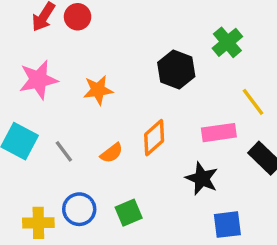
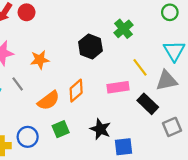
gray line: (64, 151) -> (18, 84), moved
orange semicircle: (112, 153) -> (49, 100), size x1.5
black star: (202, 179) -> (100, 129), moved
green square: (129, 213) -> (61, 129), moved

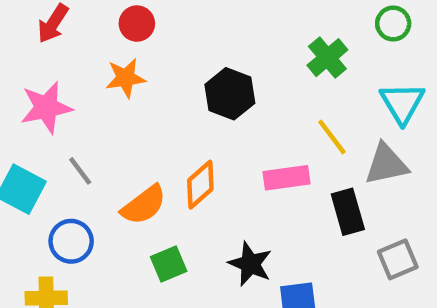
red circle: (27, 12) -> (137, 24), moved
green cross: (124, 29) -> (327, 58), moved
orange star: (40, 60) -> (126, 78), moved
black rectangle: (148, 104) -> (348, 212), turned 30
blue circle: (28, 137) -> (71, 241), moved

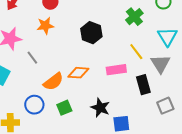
gray triangle: (386, 164) -> (160, 64), turned -50
gray line: (80, 171) -> (32, 58), moved
orange diamond: (200, 185) -> (78, 73), turned 45
blue circle: (71, 241) -> (34, 105), moved

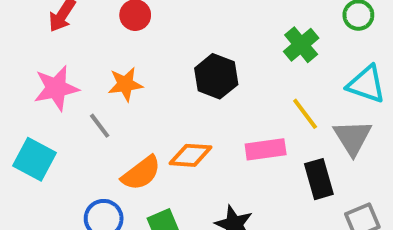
orange star: (45, 26) -> (125, 84), moved
cyan triangle: (167, 37) -> (366, 84), turned -40

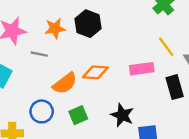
black hexagon: (216, 76) -> (88, 24), moved
gray line: (100, 126) -> (39, 54), turned -42

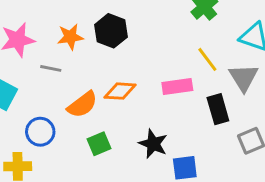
blue circle: (42, 111) -> (40, 132), moved

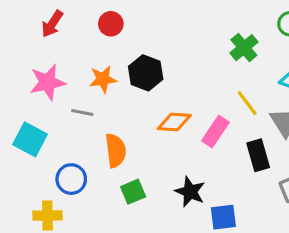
pink rectangle: (177, 87) -> (215, 132), turned -48
orange diamond: (120, 91) -> (174, 122), moved
orange semicircle: (82, 105) -> (116, 151), turned -60

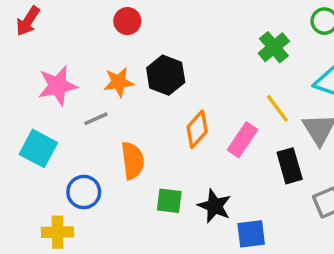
red arrow: (52, 24) -> (28, 21), moved
gray line: (82, 112) -> (96, 119), turned -35
orange diamond: (174, 122) -> (197, 129), turned -52
green square: (133, 192) -> (169, 201), moved, turned 30

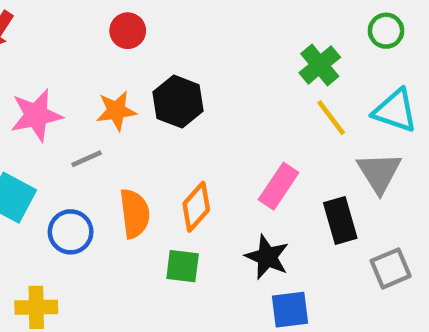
yellow line: (277, 108) -> (331, 118), moved
orange diamond: (197, 129) -> (196, 207), moved
blue circle: (84, 192) -> (71, 232), moved
black star: (215, 206) -> (267, 257), moved

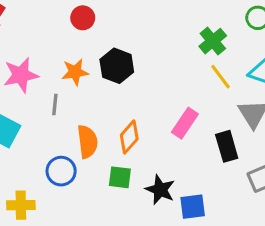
gray line: (87, 159) -> (55, 105), turned -60
blue circle: (71, 232) -> (61, 171), moved
black star: (267, 257) -> (160, 190), moved

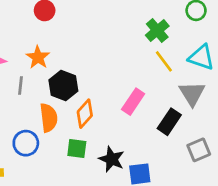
black hexagon: (117, 66) -> (63, 86), moved
orange star: (75, 72) -> (38, 57), turned -30
black rectangle: (227, 146) -> (169, 122), turned 50

